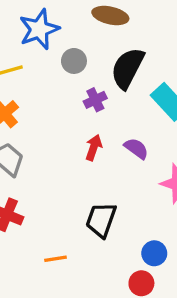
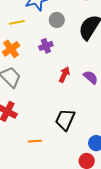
purple cross: (95, 100) -> (46, 46), moved

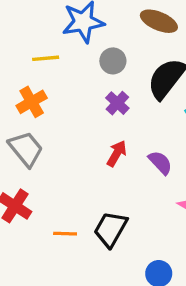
purple cross: (46, 46) -> (117, 103), moved, turned -32
orange line: (35, 141) -> (65, 234), moved

